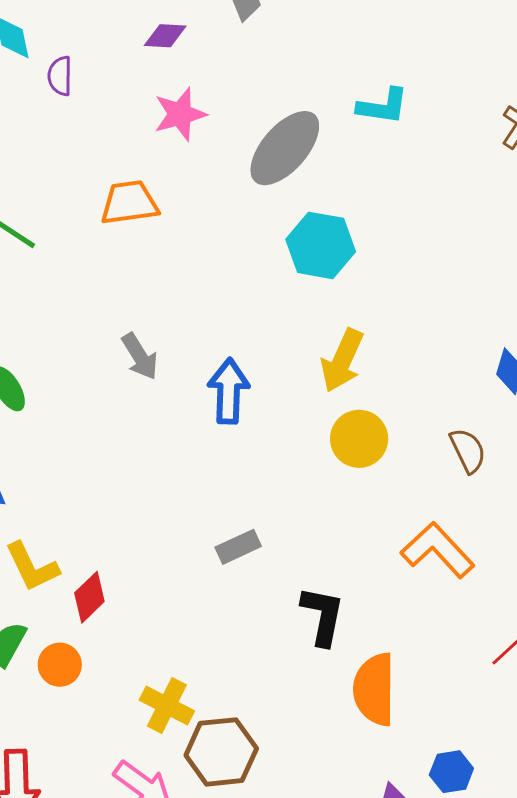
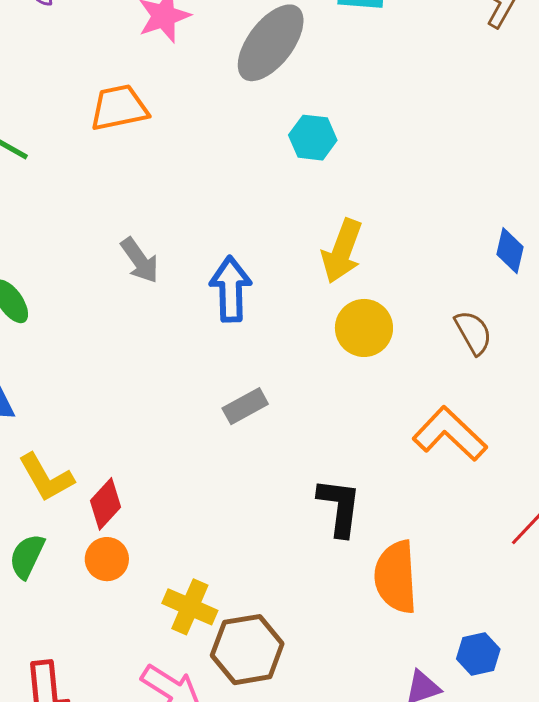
cyan hexagon: (321, 245) -> (313, 138), size x0.7
gray rectangle: (238, 547) -> (245, 406), moved
orange circle: (60, 665) -> (107, 559), moved

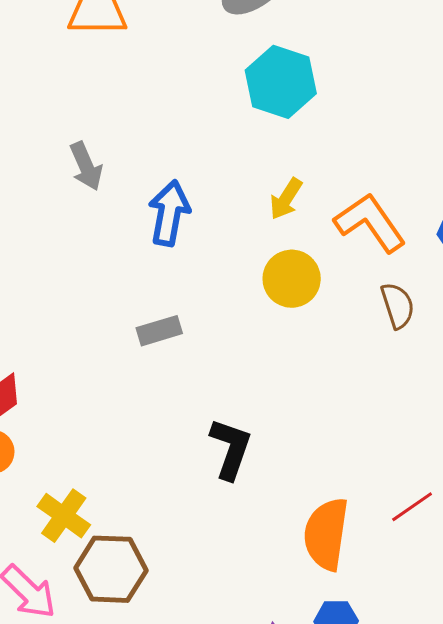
cyan hexagon: (313, 138) -> (281, 82), size x1.5
yellow arrow: (342, 251) -> (286, 199), size x0.7
orange L-shape: (450, 434) -> (370, 223), moved
orange semicircle: (396, 577) -> (326, 534), moved

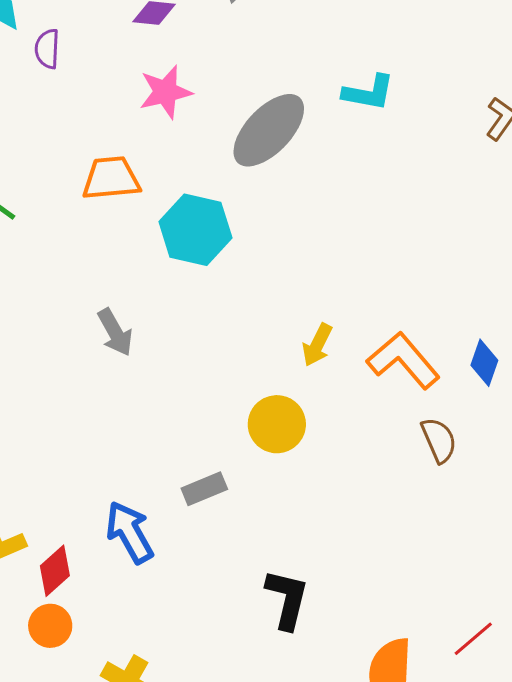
cyan hexagon: (281, 82) -> (195, 230), moved
blue arrow: (169, 213) -> (130, 532), moved, turned -34
yellow circle: (292, 279) -> (277, 424), moved

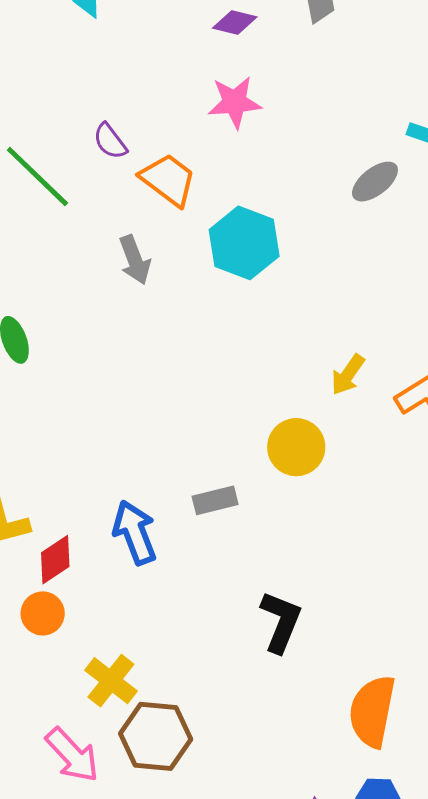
purple semicircle: (47, 49) -> (110, 141), moved, turned -48
gray ellipse: (269, 130) -> (375, 182), moved, size x0.6
orange trapezoid: (111, 178) -> (168, 180), turned 34
gray arrow: (115, 332) -> (135, 260), moved

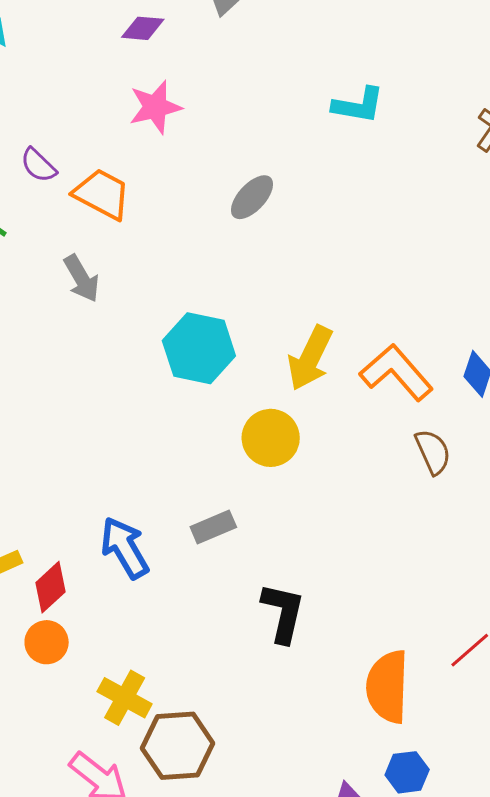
gray ellipse: (375, 182) -> (252, 197), moved
cyan hexagon: (244, 243) -> (199, 348), moved
yellow arrow: (348, 375) -> (310, 358), size x1.5
gray rectangle: (215, 500) -> (213, 527), moved

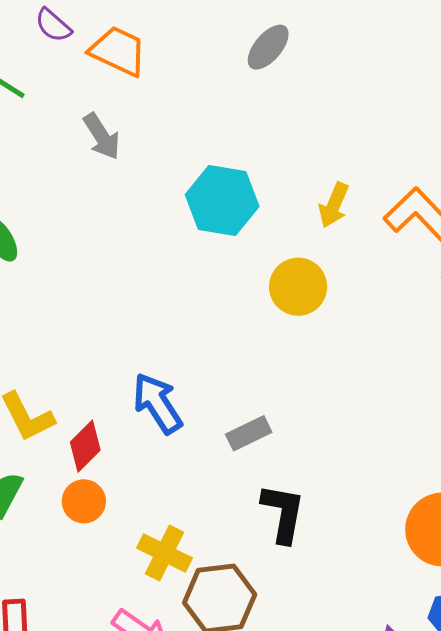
yellow arrow: (310, 358) -> (334, 205), size x0.7
gray rectangle: (213, 527) -> (249, 433), moved
black L-shape: (283, 613) -> (283, 513), moved

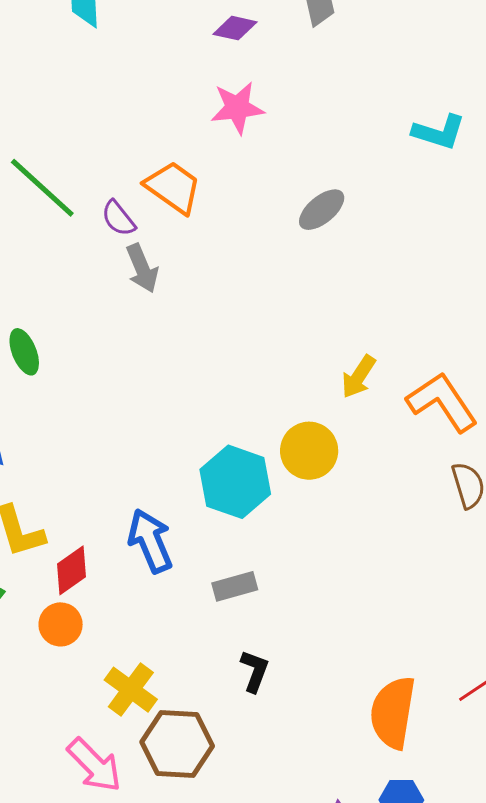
purple semicircle: (53, 25) -> (118, 218), moved
cyan hexagon: (222, 201) -> (235, 482), moved
black L-shape: (283, 513) -> (255, 671), size x0.7

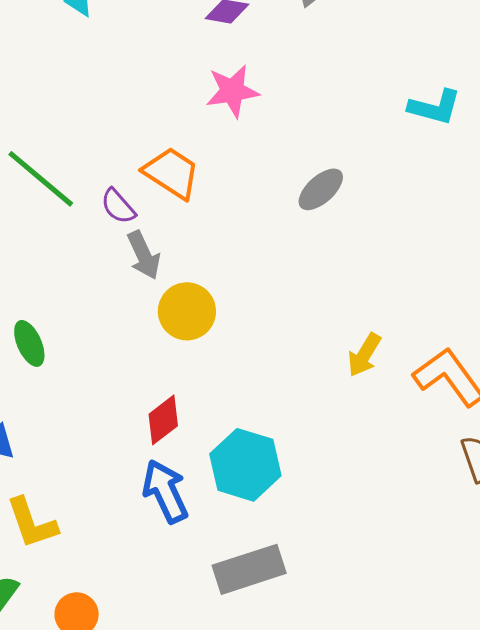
yellow circle: (309, 451) -> (187, 311), moved
blue arrow: (150, 541) -> (165, 491), moved
red diamond: (72, 570) -> (163, 420), moved
gray rectangle: (235, 586) -> (249, 569), size x1.6

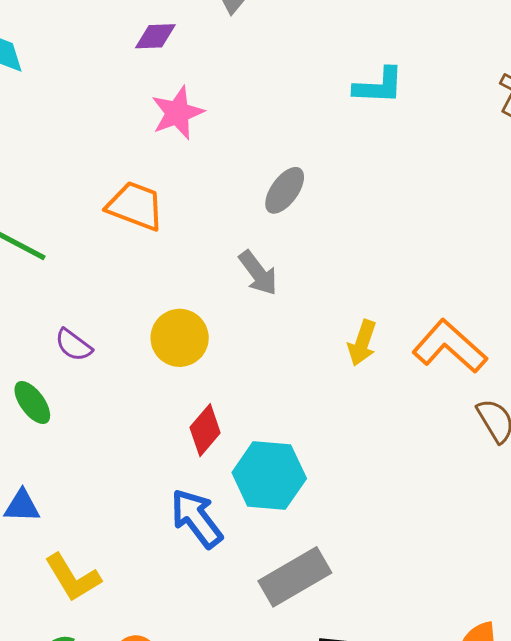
purple semicircle: (118, 206) -> (74, 345), moved
gray arrow: (144, 255) -> (258, 273), moved
red diamond: (163, 420) -> (205, 430), moved

